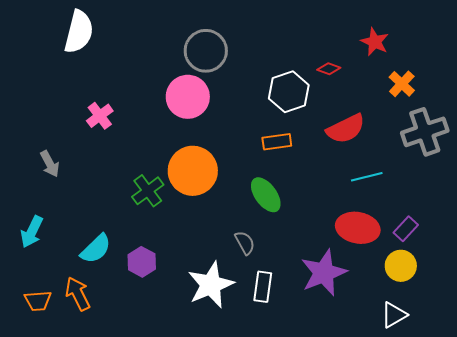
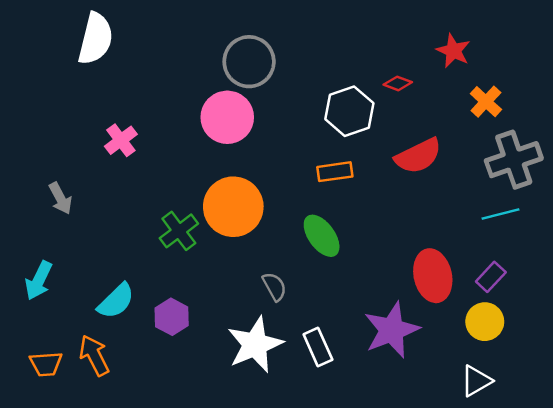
cyan line: (367, 177) -> (500, 214), moved
red ellipse: (358, 228) -> (433, 276), turned 66
gray semicircle: (245, 243) -> (274, 287), moved
white rectangle: (263, 287) -> (318, 347), turned -32

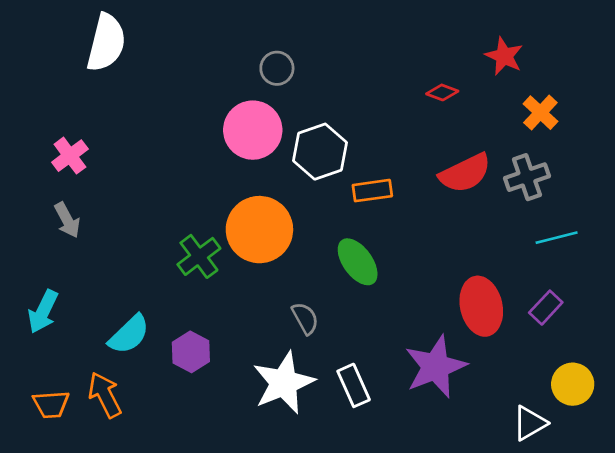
gray circle: (249, 62) -> (277, 68), size x0.6
white hexagon: (349, 111) -> (320, 152), moved
pink cross: (121, 140) -> (70, 156), moved
gray cross: (514, 160) -> (527, 177), moved, size x0.7
yellow circle: (485, 322) -> (573, 384), moved

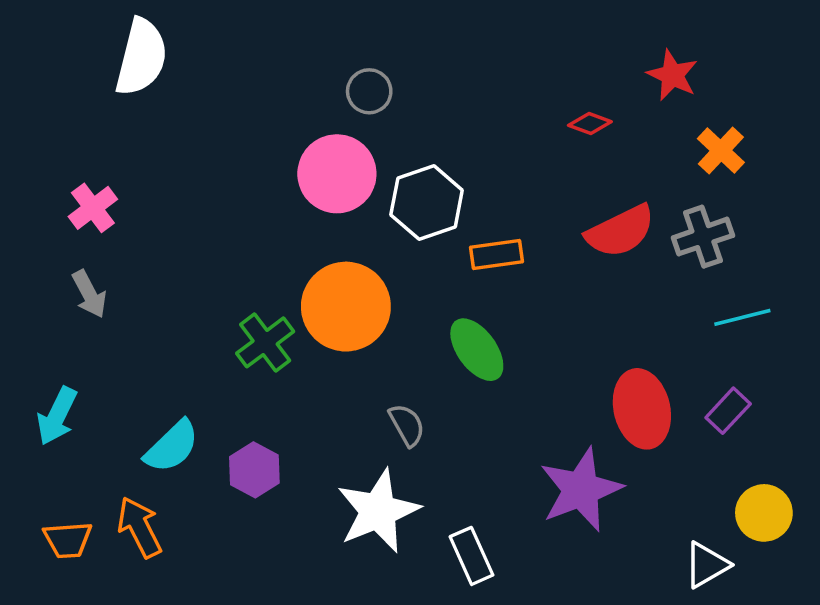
white rectangle: (354, 385) -> (471, 556), moved

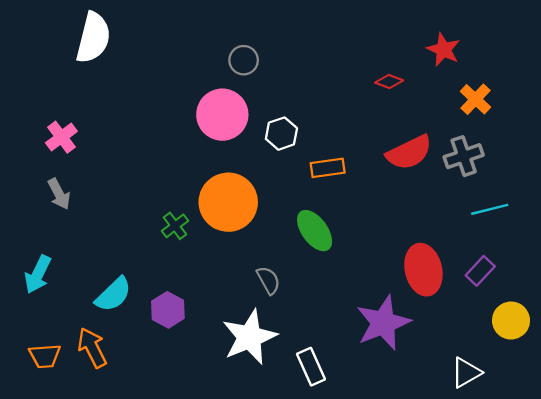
white hexagon: (427, 203) -> (281, 134), size x0.7
green cross: (265, 342) -> (175, 226), size x0.7
yellow circle: (764, 513) -> (511, 321), moved

